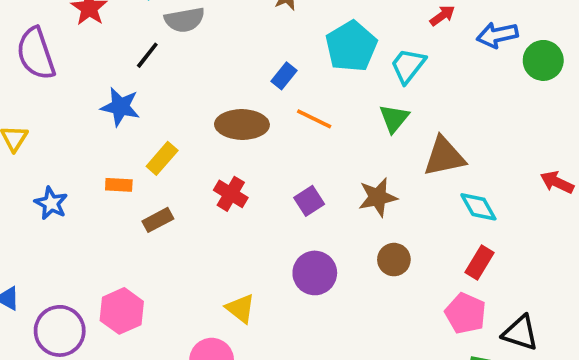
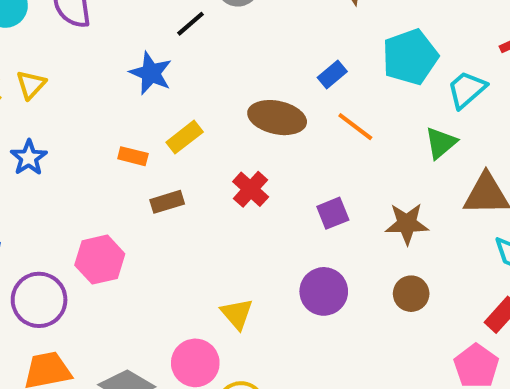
blue star: (51, 203) -> (29, 158), moved
pink hexagon: (122, 311) -> (100, 260), moved

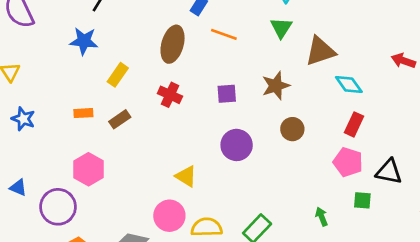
brown ellipse: (277, 118) -> (173, 44), turned -69
orange rectangle: (133, 156) -> (83, 113), moved
purple square: (333, 213) -> (227, 94), turned 35

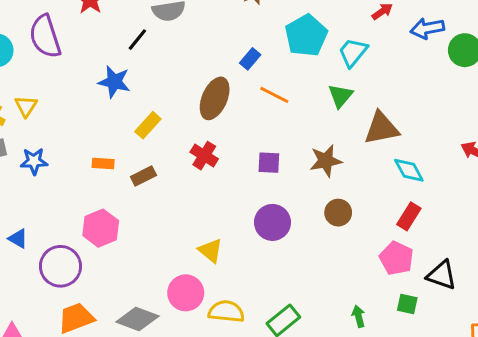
blue star: (23, 119) -> (34, 161), turned -30

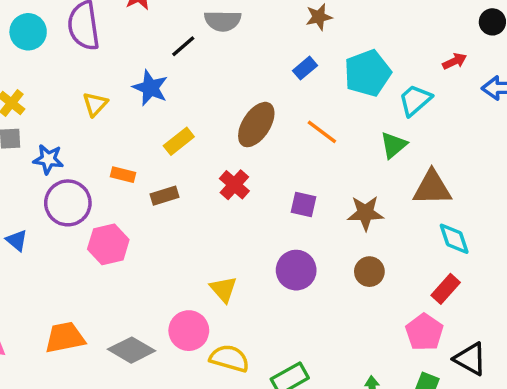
blue rectangle: (250, 59) -> (305, 68), moved
yellow triangle: (26, 106) -> (95, 104), moved
purple circle: (60, 266) -> (68, 203), moved

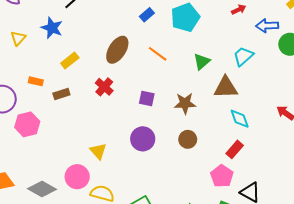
cyan trapezoid: (415, 100) -> (243, 56), moved

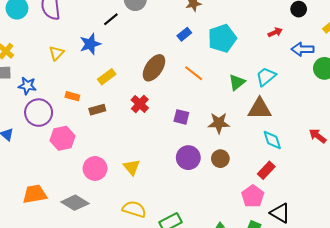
blue star: (52, 28) -> (90, 44), turned 30
cyan trapezoid: (243, 56) -> (266, 77), moved
purple circle: (143, 139) -> (188, 158), moved
pink circle: (77, 177) -> (95, 168), moved

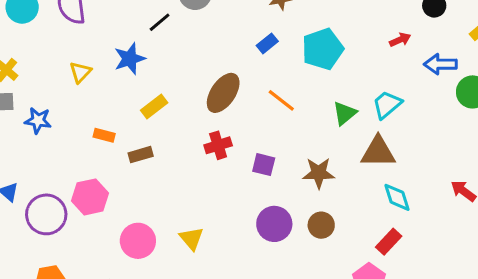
red cross: (140, 104) -> (218, 145), moved, turned 30
purple circle: (39, 113) -> (46, 214), moved

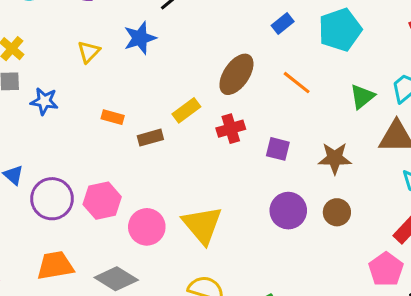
yellow rectangle: (154, 107) -> (186, 110), moved
pink hexagon: (90, 197) -> (102, 201), moved
yellow triangle: (191, 238) -> (202, 225), size x1.6

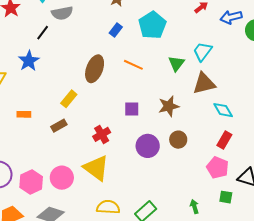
red cross: (231, 129) -> (102, 134), moved
brown rectangle: (150, 138) -> (59, 126), moved
pink hexagon: (102, 201) -> (31, 182), moved

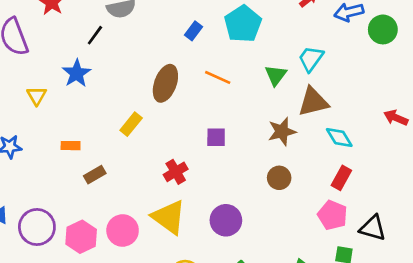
brown star: (169, 106) -> (282, 132), moved
brown rectangle: (59, 126) -> (95, 175), moved
purple circle: (148, 146) -> (226, 220), moved

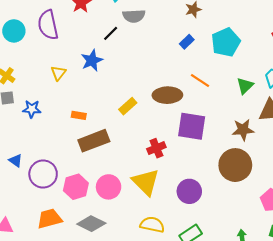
brown ellipse: (165, 83) -> (167, 95), moved, turned 60
purple square: (216, 137) -> (192, 126), size x1.8
brown rectangle: (95, 175) -> (94, 141), size x1.8
brown circle: (279, 178) -> (235, 165), size x1.8

